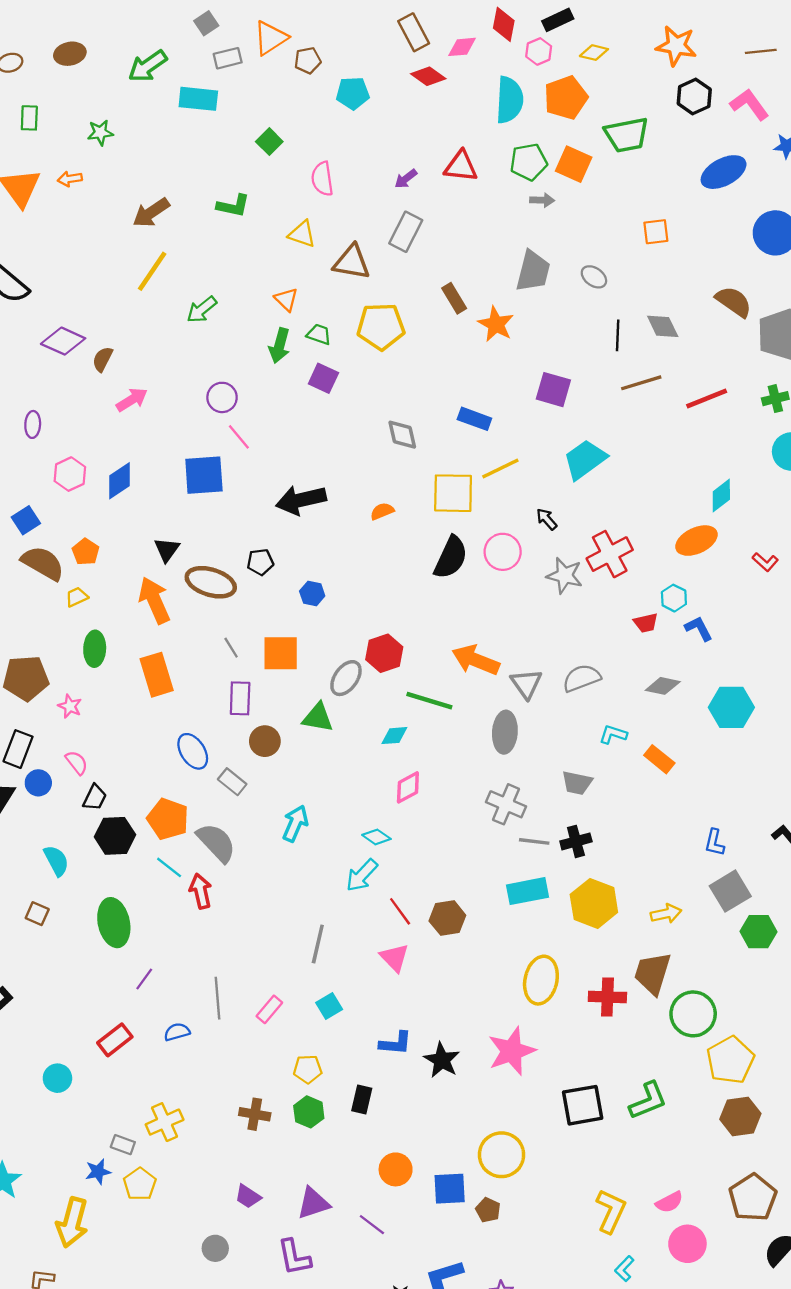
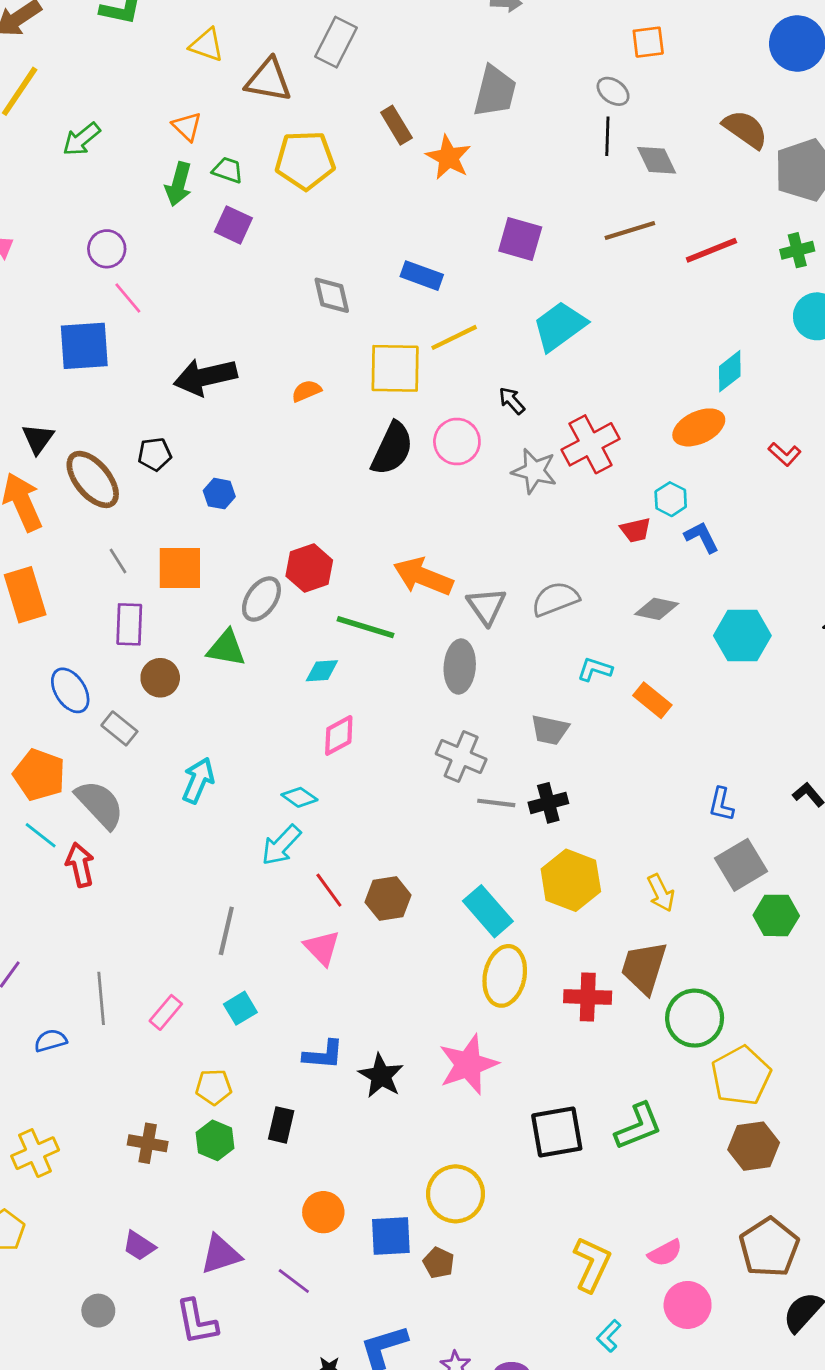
gray ellipse: (594, 277) -> (613, 91), moved
black line: (618, 335) -> (607, 136), moved
brown ellipse: (211, 582) -> (93, 479), turned 33
cyan rectangle: (527, 891) -> (488, 911), moved, turned 60
yellow arrow: (666, 914) -> (661, 893), turned 76

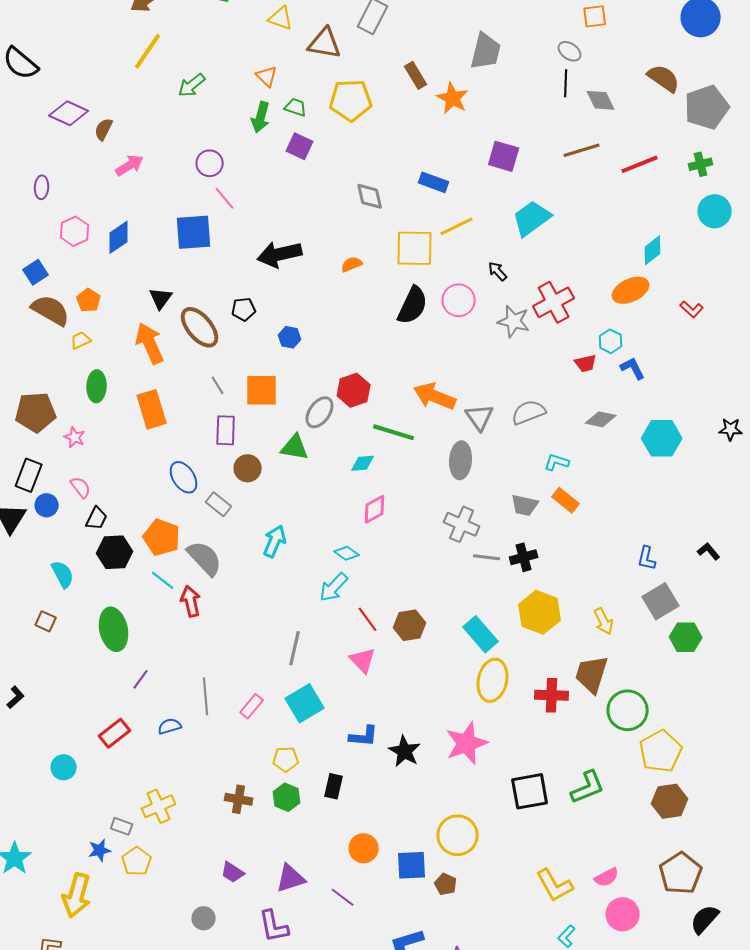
orange rectangle: (652, 700) -> (566, 500), moved
cyan square: (240, 1008) -> (305, 703), size x1.6
yellow L-shape: (592, 1264) -> (555, 885), turned 126

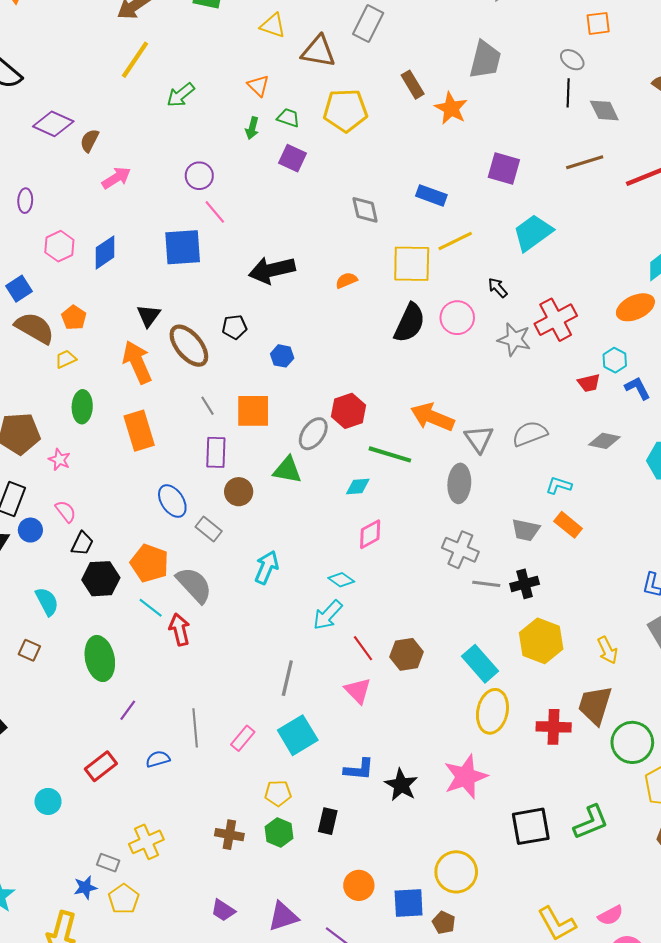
green arrow: (261, 117) -> (252, 128), size x0.7

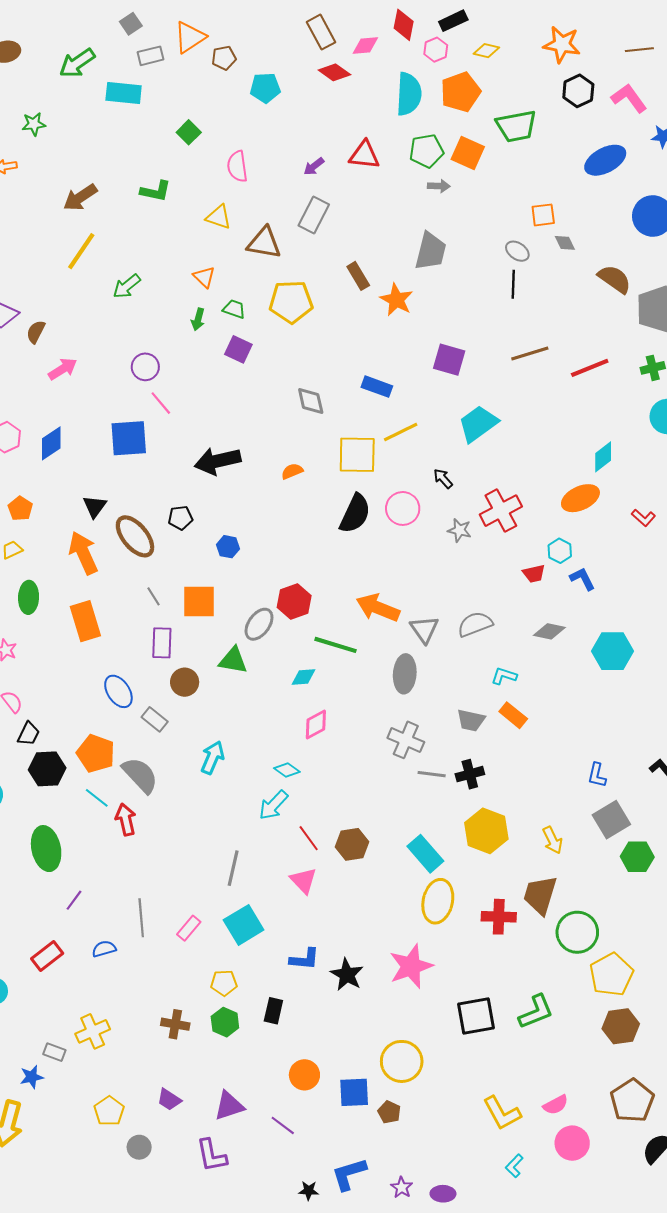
gray diamond: (604, 110) -> (565, 243), moved, size x0.7
gray star: (514, 339) -> (460, 530), size x0.7
yellow pentagon: (124, 899) -> (109, 1111), moved

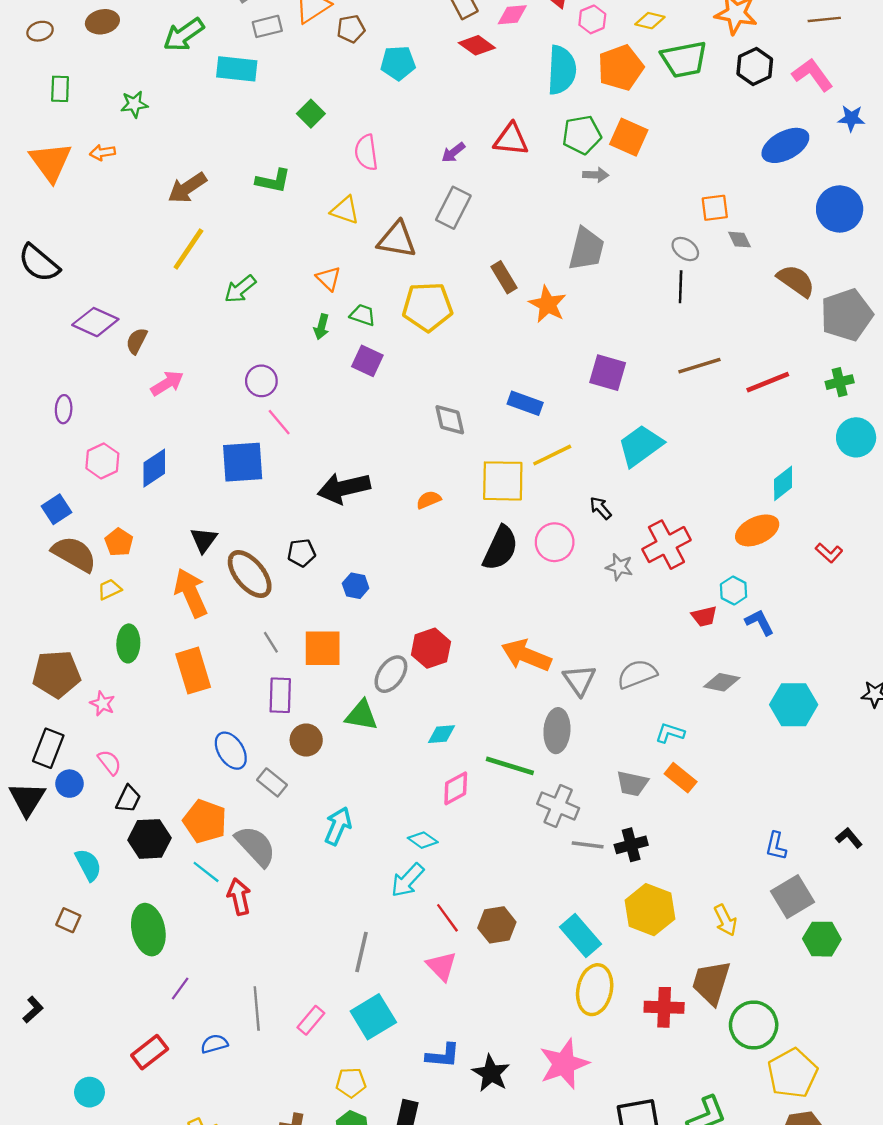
green trapezoid: (516, 126) -> (684, 59), moved
green line: (335, 645) -> (510, 766), moved

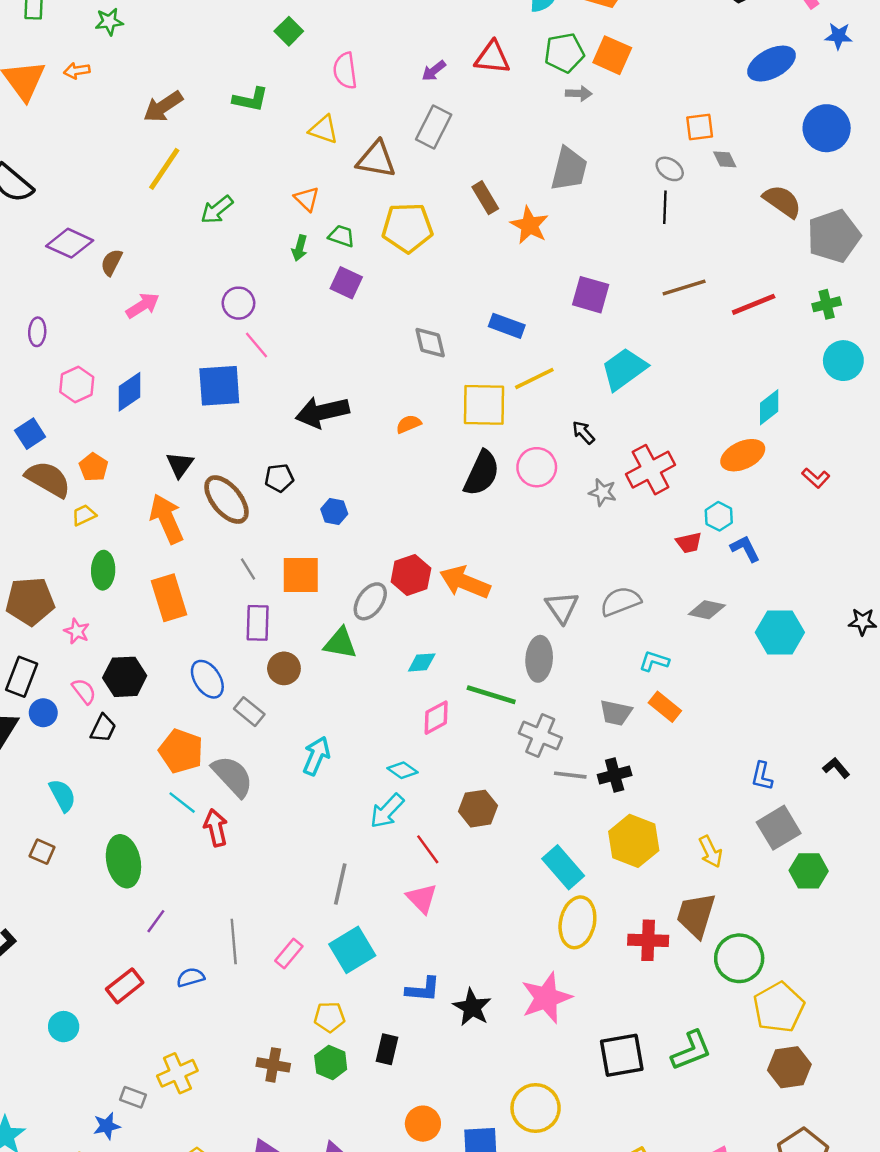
orange arrow: (526, 655) -> (465, 582), moved
black hexagon: (150, 839) -> (125, 677), moved
brown hexagon: (497, 925) -> (478, 809), moved

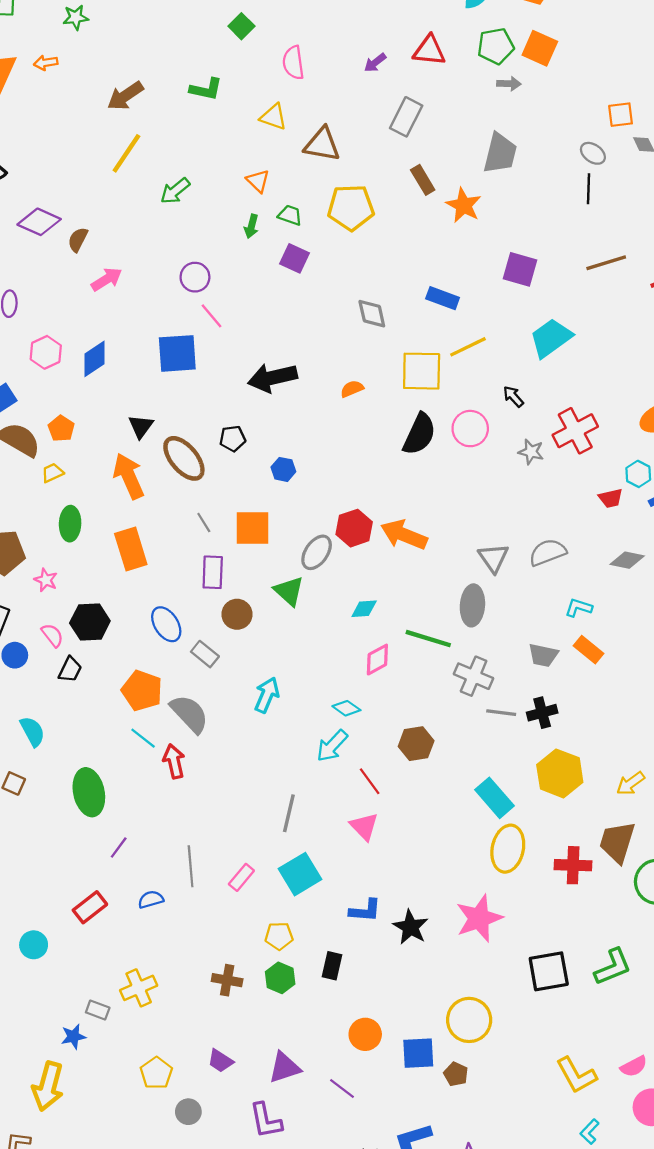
gray rectangle: (434, 127) -> (406, 117), moved
green triangle: (340, 643) -> (289, 591), turned 32
yellow arrow: (710, 852) -> (631, 783), turned 80

